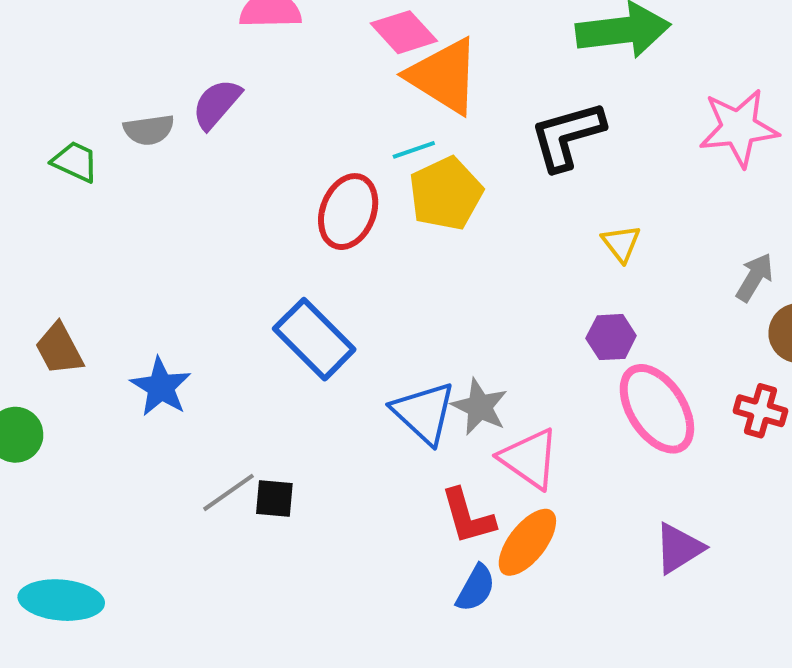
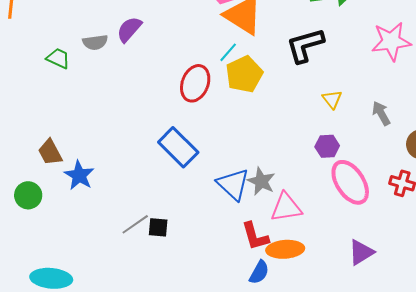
cyan line: (414, 150) -> (228, 52), turned -30
gray arrow: (755, 277) -> (381, 113), moved, turned -60
blue star: (161, 387) -> (79, 175), moved
pink triangle: (529, 459) -> (286, 207), turned -44
orange ellipse: (527, 542) -> (285, 249), turned 48

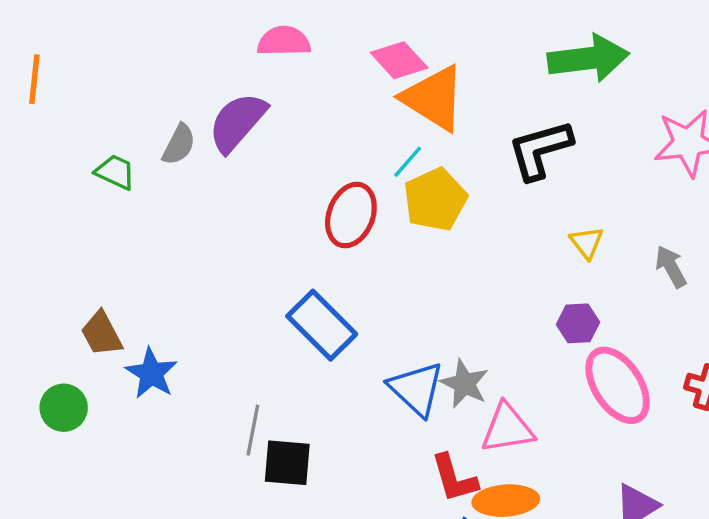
purple semicircle: (129, 29) -> (237, 122), size x1.4
gray semicircle: (95, 42) -> (179, 144), turned -55
gray line: (135, 224) -> (253, 430), moved, turned -44
black square: (158, 227) -> (287, 463), size x1.4

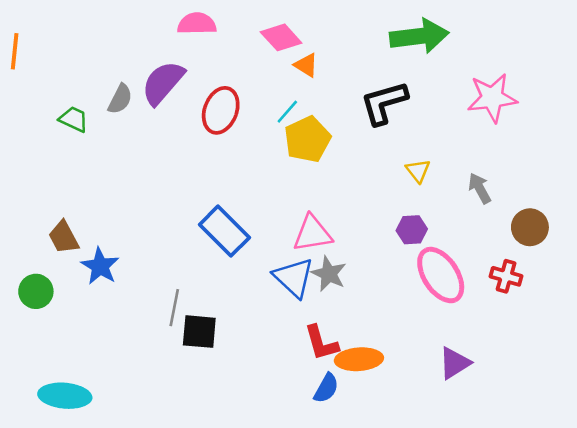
orange triangle: (434, 98) -> (306, 65), size x0.5
red ellipse: (351, 215) -> (221, 110), moved
pink triangle: (507, 428) -> (312, 234), moved

